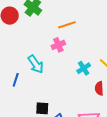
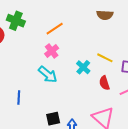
cyan arrow: (36, 64) -> (48, 75), moved

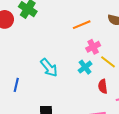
orange line: (55, 29) -> (82, 25), moved
pink cross: (52, 51) -> (93, 47), moved

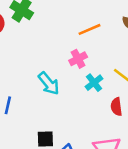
pink cross: (93, 47) -> (78, 59), moved

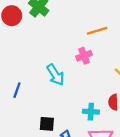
cyan cross: (94, 83) -> (91, 112), moved, turned 35

